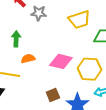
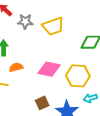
yellow trapezoid: (79, 19) -> (53, 26), moved

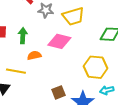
pink diamond: (49, 69) -> (59, 41), moved

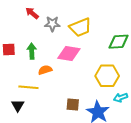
brown square: (58, 92) -> (73, 104), turned 32

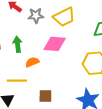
brown square: (73, 104) -> (45, 96), moved

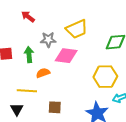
gray star: (36, 16) -> (48, 40), moved

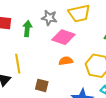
orange semicircle: (43, 73) -> (66, 61), moved
yellow line: (27, 91) -> (18, 64), turned 66

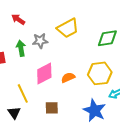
green arrow: (27, 29) -> (21, 48), moved
pink diamond: (63, 37) -> (44, 74), moved, turned -30

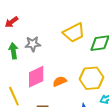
red arrow: (18, 19) -> (11, 22), turned -72
yellow trapezoid: (68, 28) -> (74, 33), moved

